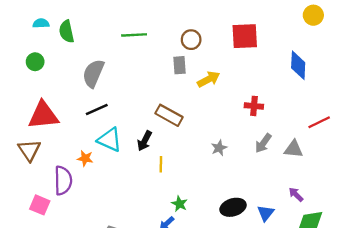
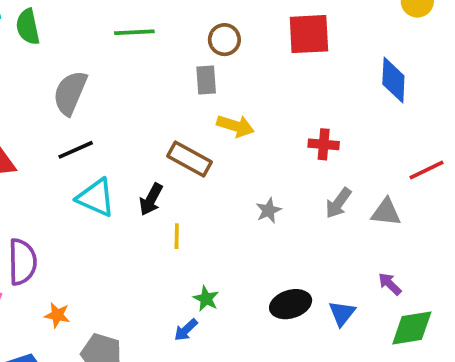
yellow arrow: (209, 79) -> (235, 126), moved, turned 45
orange star: (85, 158) -> (57, 315), moved

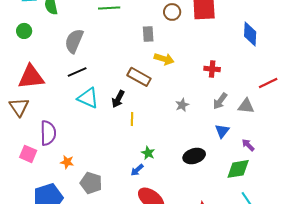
brown circle: (224, 40) -> (172, 12), moved
blue triangle: (342, 313) -> (222, 131), moved
green diamond: (412, 328) -> (238, 169), moved

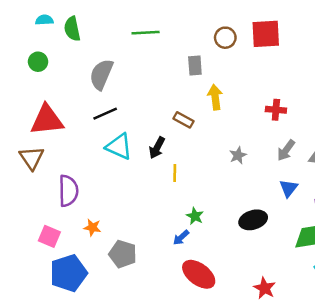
yellow arrow: (164, 59) -> (215, 97), turned -114
brown rectangle: (139, 77) -> (184, 120), size x0.7
pink square: (28, 154) -> (49, 236), moved

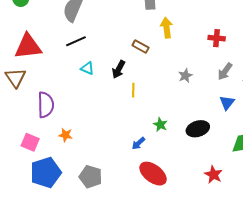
cyan triangle: (119, 146) -> (87, 68), size x0.6
green star: (195, 216) -> (160, 125), moved
gray pentagon: (123, 254) -> (91, 177), moved
red star: (265, 288) -> (213, 175), moved

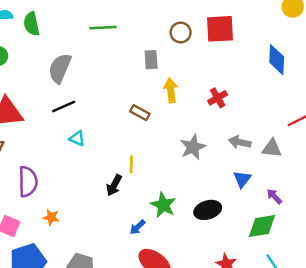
red cross: (217, 38) -> (218, 98), moved, turned -35
black arrow: (119, 69) -> (114, 185), moved
gray arrow: (225, 71) -> (240, 142), turned 66
gray star: (185, 76) -> (193, 147), size x1.5
green star: (160, 125) -> (163, 205), size x1.5

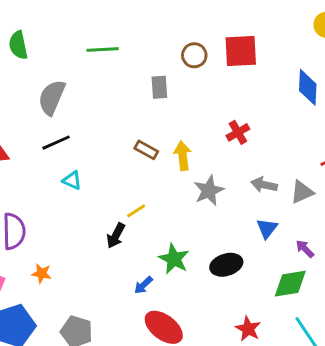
yellow arrow: (171, 90) -> (183, 156), moved
gray triangle: (272, 148) -> (302, 192), turned -30
yellow line: (131, 164) -> (136, 211), turned 56

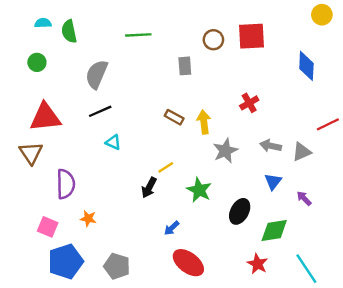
green star: (174, 259) -> (199, 190), moved
black ellipse: (226, 265) -> (240, 211), turned -45
green diamond: (290, 284) -> (274, 230), moved

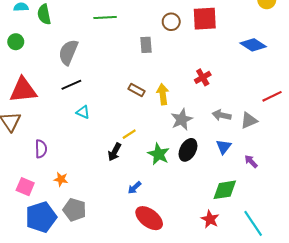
blue diamond: (306, 66) -> (253, 45), turned -60
purple semicircle: (66, 184) -> (41, 149), size x0.7
black ellipse: (240, 211) -> (188, 150), moved
gray pentagon: (117, 266) -> (75, 210), moved

